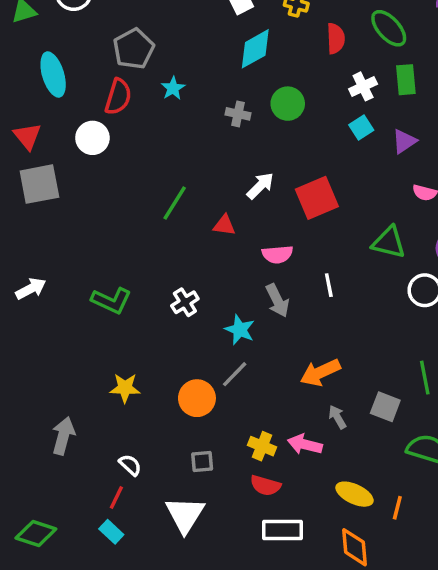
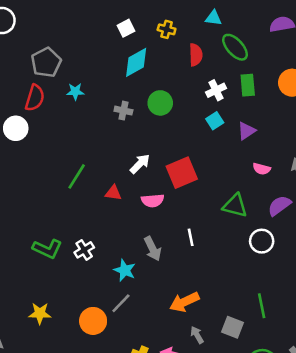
cyan star: (173, 88) -> (75, 92), turned 30
pink semicircle: (277, 254) -> (153, 201), moved
green L-shape: (111, 301) -> (47, 249), moved

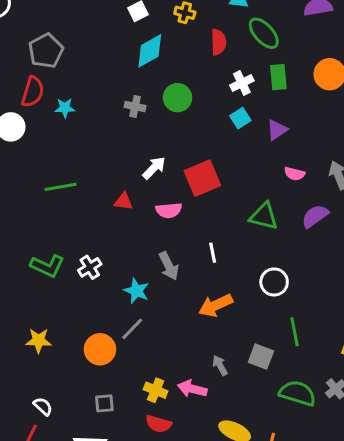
cyan star: (75, 92) -> (65, 108), moved
green line: (77, 176) -> (60, 187), moved, turned 48
white circle: (262, 241) -> (274, 282), moved
orange arrow: (184, 302) -> (216, 305), moved

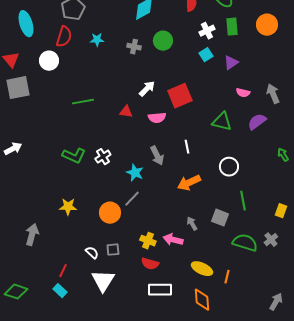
cyan star: (65, 108) -> (97, 40), moved
white semicircle: (43, 406) -> (92, 253), moved

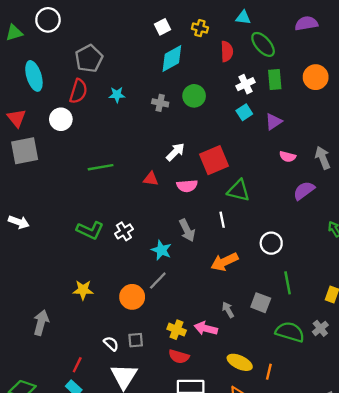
green triangle: (222, 122) -> (238, 191), moved
white arrow: (13, 149) -> (19, 222), turned 48

